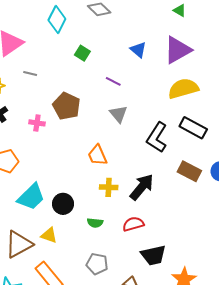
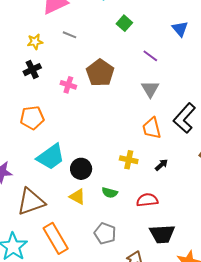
orange trapezoid: (97, 155) -> (152, 128), moved
black arrow: (142, 187) -> (161, 165), size x0.5
yellow triangle: (49, 235) -> (77, 197), moved

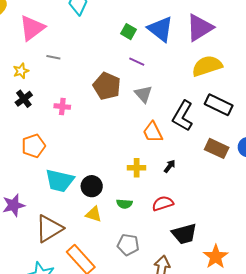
green square: (124, 23) -> (129, 32), moved
blue triangle: (180, 29) -> (160, 29), size x1.6
brown pentagon: (100, 73) -> (107, 86), moved
cyan trapezoid: (51, 157) -> (60, 181), turned 60

